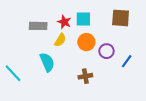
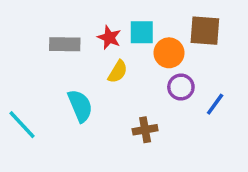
yellow semicircle: (60, 40) -> (118, 72), moved
orange circle: (86, 42) -> (169, 53), moved

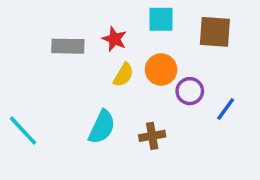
cyan square: (142, 32) -> (161, 19), moved
orange circle: (169, 53) -> (161, 70), moved
cyan semicircle: (80, 106) -> (102, 127), moved, turned 48

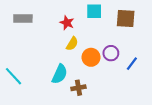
gray rectangle: (68, 46) -> (23, 19), moved
orange circle: (161, 70) -> (91, 57), moved
brown cross: (152, 136) -> (78, 88), moved

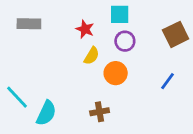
brown square: (126, 19) -> (176, 34), moved, turned -30
purple circle: (111, 53) -> (125, 41), moved
cyan semicircle: (60, 74) -> (46, 113), moved

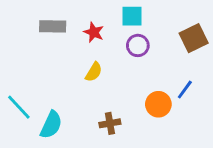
gray rectangle: (29, 24) -> (53, 26), moved
yellow semicircle: (92, 56) -> (94, 72), moved
orange circle: (116, 73) -> (158, 104), moved

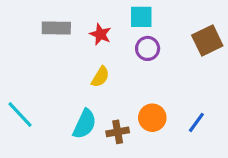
blue line: (185, 90) -> (196, 122), moved
orange circle: (158, 104) -> (152, 118), moved
cyan semicircle: (51, 125) -> (85, 124), moved

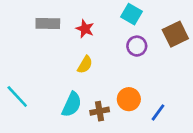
cyan square: (141, 17) -> (131, 14), moved, turned 30
purple circle: (148, 48) -> (137, 46), moved
blue line: (196, 122) -> (158, 112), moved

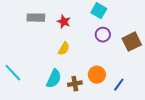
brown square: (175, 34) -> (132, 42), moved

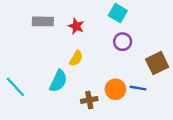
brown square: (132, 42) -> (157, 63), moved
cyan semicircle: (54, 79) -> (58, 81), moved
blue line: (119, 85) -> (138, 88), moved, turned 64

